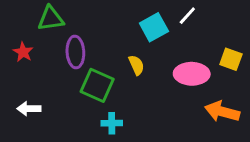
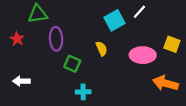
green square: (97, 85) -> (72, 64), size x0.7

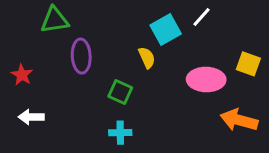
red star: (17, 39) -> (22, 75), moved
yellow semicircle: (102, 49) -> (147, 58), moved
green square: (72, 64) -> (120, 92), moved

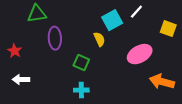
yellow square: (248, 64) -> (168, 29), moved
pink ellipse: (206, 79) -> (140, 54), turned -30

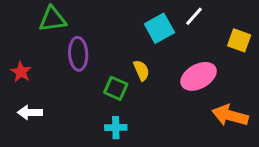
yellow semicircle: (99, 39) -> (141, 70), moved

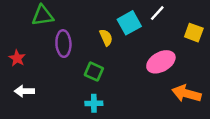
yellow semicircle: (141, 70) -> (106, 37), moved

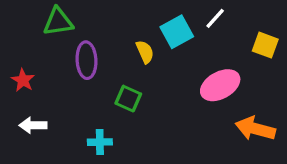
cyan cross: (94, 103) -> (100, 142), moved

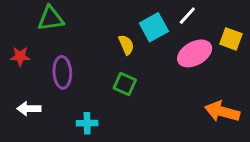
purple ellipse: (86, 60) -> (62, 72), moved
red star: (23, 80) -> (20, 56), moved, turned -30
pink ellipse: (220, 85) -> (195, 53), moved
green square: (128, 99) -> (125, 84), moved

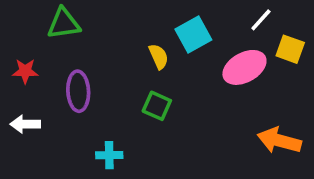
white line: (187, 16) -> (261, 20), moved
white arrow: (29, 109) -> (25, 124), moved

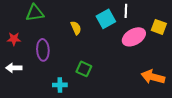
white line: (261, 20) -> (126, 11), moved, turned -40
yellow semicircle: (159, 56) -> (76, 28), moved
green square: (157, 106) -> (84, 69), moved

